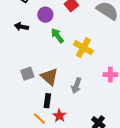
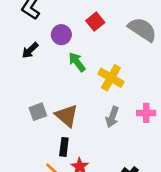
black arrow: (21, 27) -> (30, 50), turned -56
gray arrow: (76, 86) -> (112, 117), moved

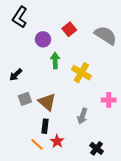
black arrow: (30, 50) -> (16, 75), moved
green arrow: (77, 62) -> (55, 61), turned 35
gray arrow: (112, 117) -> (82, 116), moved

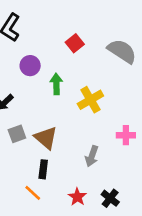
purple circle: (43, 39) -> (30, 66), moved
yellow cross: (81, 73) -> (90, 100), turned 30
red star: (57, 141) -> (77, 197), moved

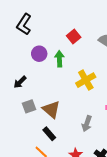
green arrow: (56, 84) -> (59, 59), moved
black rectangle: (43, 169) -> (49, 134), turned -48

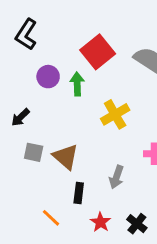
red square: (74, 36) -> (98, 52), size x1.6
gray square: (29, 106) -> (34, 152), turned 32
black rectangle: (49, 134) -> (79, 193), moved, turned 48

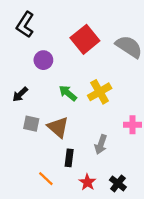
green arrow: (77, 84) -> (68, 93), moved, turned -48

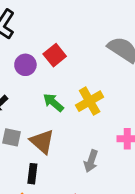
red square: (85, 39) -> (55, 55), moved, size x0.7
black rectangle: (69, 158) -> (32, 174), moved

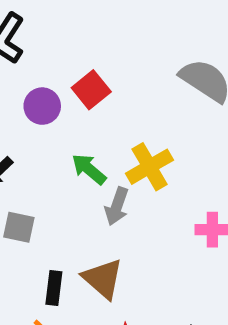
brown triangle: (42, 142) -> (103, 279), moved
gray arrow: (91, 161) -> (117, 206), moved

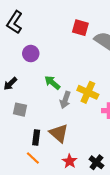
red square: (91, 90) -> (80, 28), moved, turned -35
yellow cross: (149, 167) -> (88, 92), moved, turned -36

